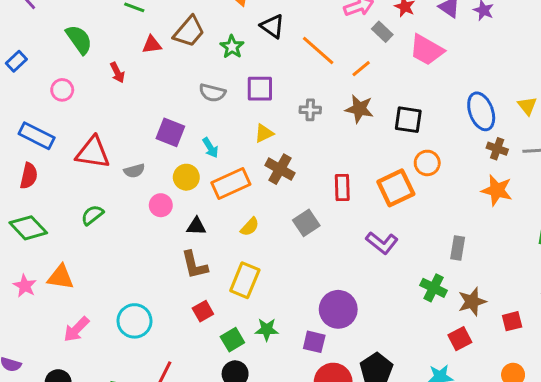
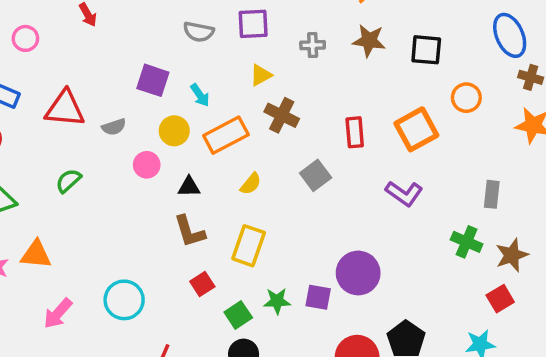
orange circle: (427, 163) -> (466, 98), moved
purple square: (314, 342) -> (318, 297), moved

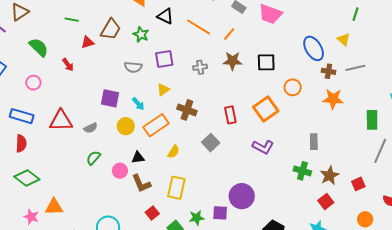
yellow triangle: (261, 75) -> (163, 90), moved
pink circle: (147, 165) -> (120, 171), moved
green semicircle: (68, 181) -> (93, 158), moved

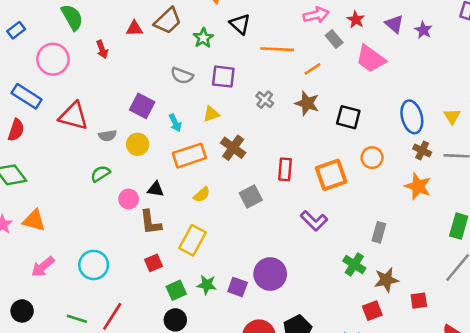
orange line: (199, 27) -> (277, 49), turned -45
gray cross: (200, 67) -> (265, 100), turned 32
pink circle: (33, 83) -> (53, 59), size x1.6
yellow circle: (126, 126) -> (138, 144), moved

